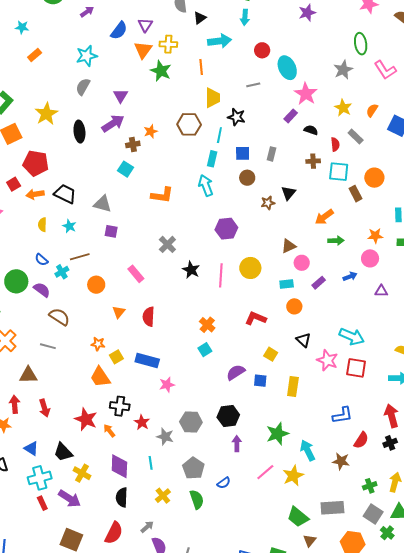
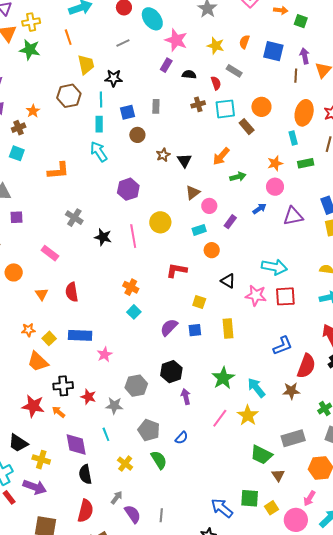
black triangle: (288, 193) -> (184, 160), moved
purple triangle: (381, 291) -> (293, 216), size x1.5
red semicircle: (361, 440) -> (306, 366), size x1.4

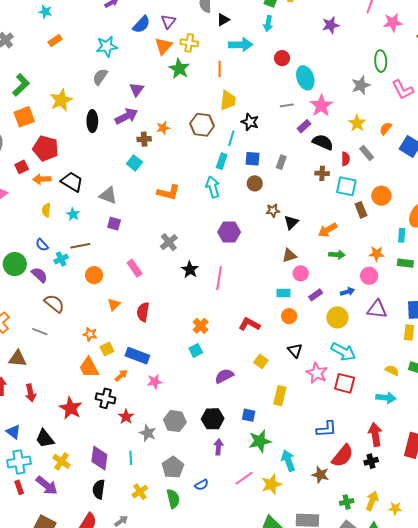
gray line: (123, 43) -> (287, 105), moved
black semicircle: (189, 74) -> (323, 142), size x1.5
yellow circle: (160, 222) -> (337, 317), moved
blue square: (195, 330) -> (249, 415), moved
orange arrow: (59, 412) -> (121, 375), moved, turned 80

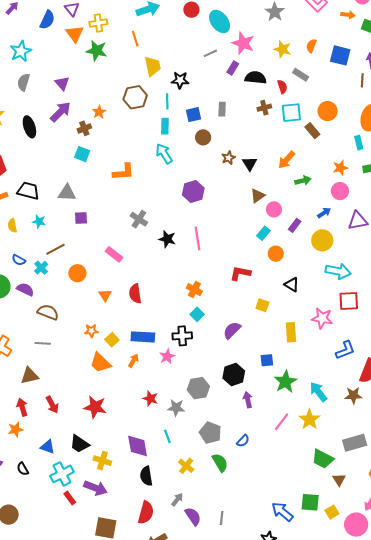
cyan rectangle: (283, 293) -> (263, 233), turned -32
pink star: (317, 373) -> (322, 318), moved
black cross: (106, 398) -> (182, 336), moved

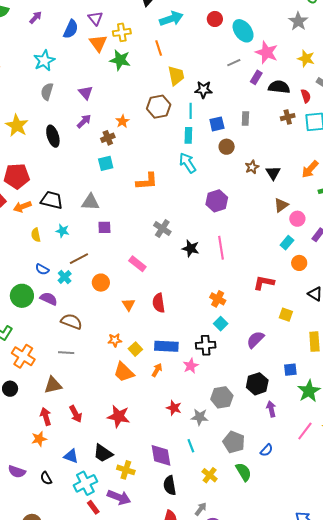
purple arrow: (61, 112) -> (84, 121), size x0.7
cyan square: (82, 154) -> (106, 163), turned -35

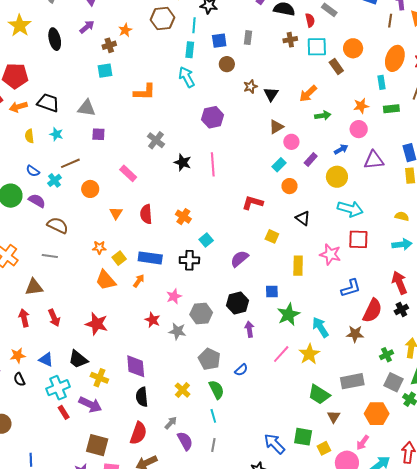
orange cross: (218, 299) -> (183, 217), moved
pink star: (191, 366) -> (174, 296), moved
orange star: (39, 439) -> (18, 355), moved
cyan line: (191, 446) -> (213, 416), moved

